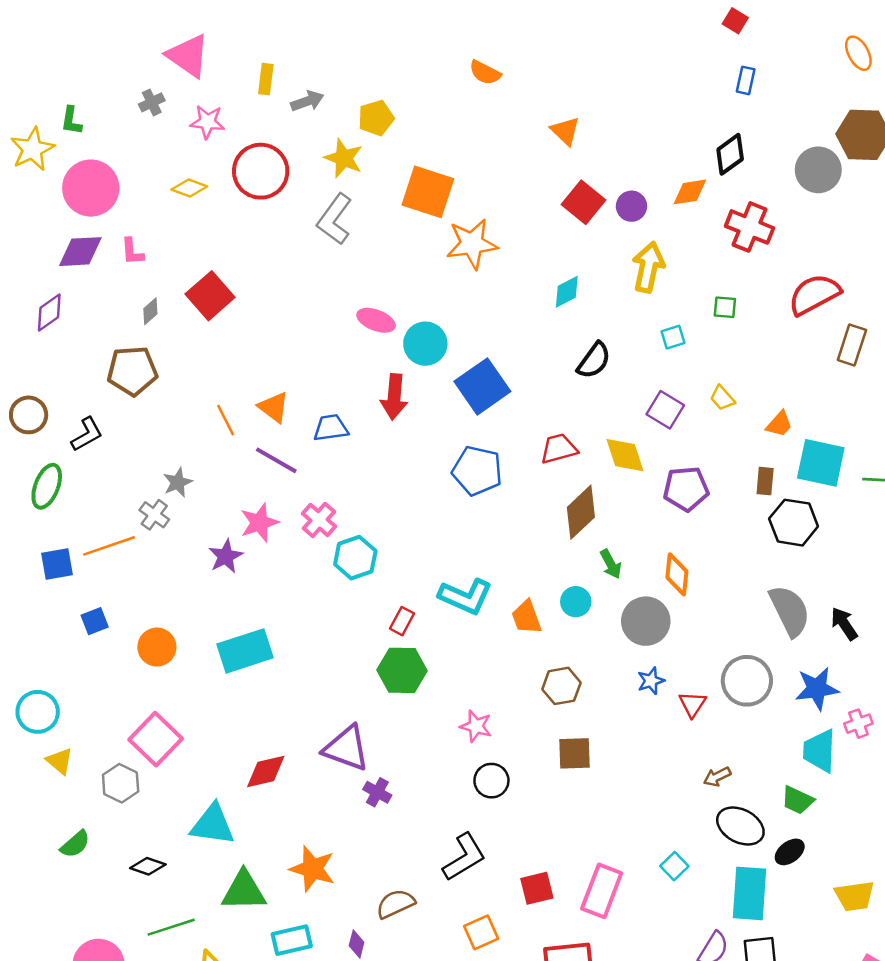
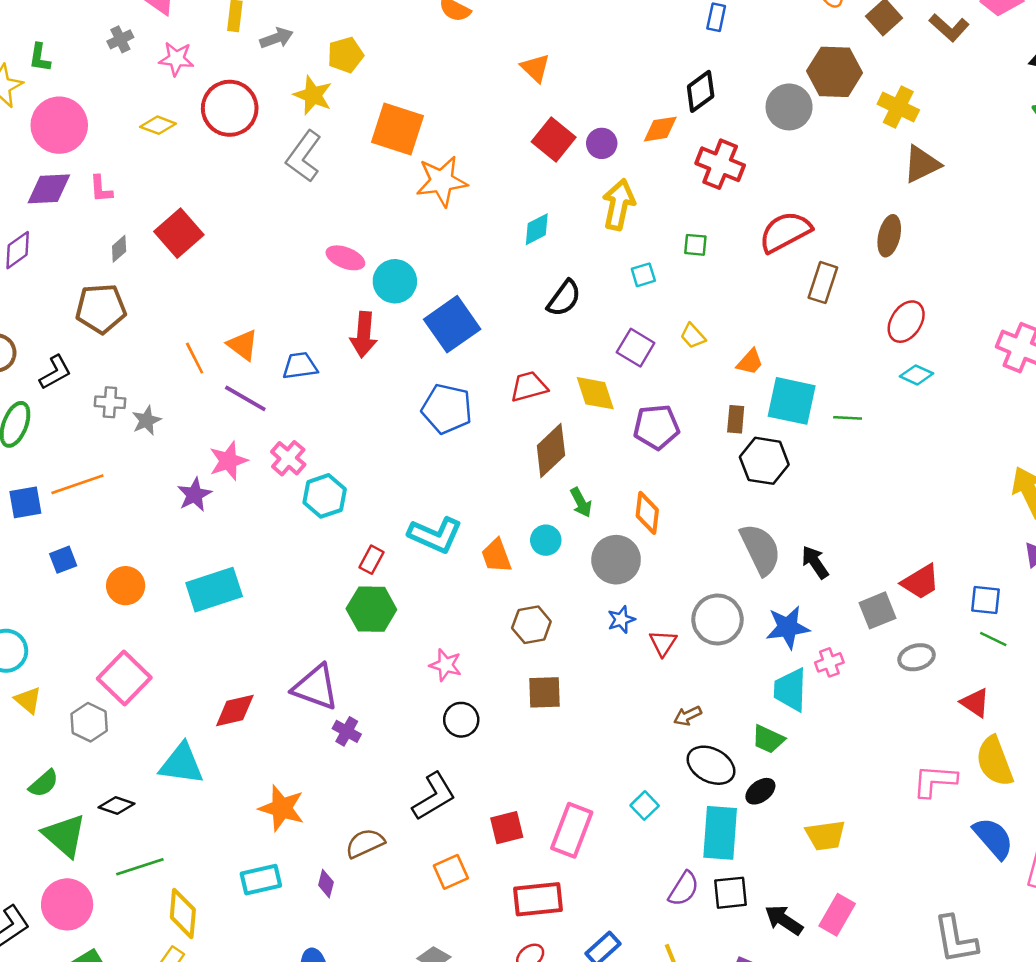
gray cross: (154, 515) -> (110, 402), moved, turned -32
green triangle: (244, 891) -> (64, 835), moved, turned 42

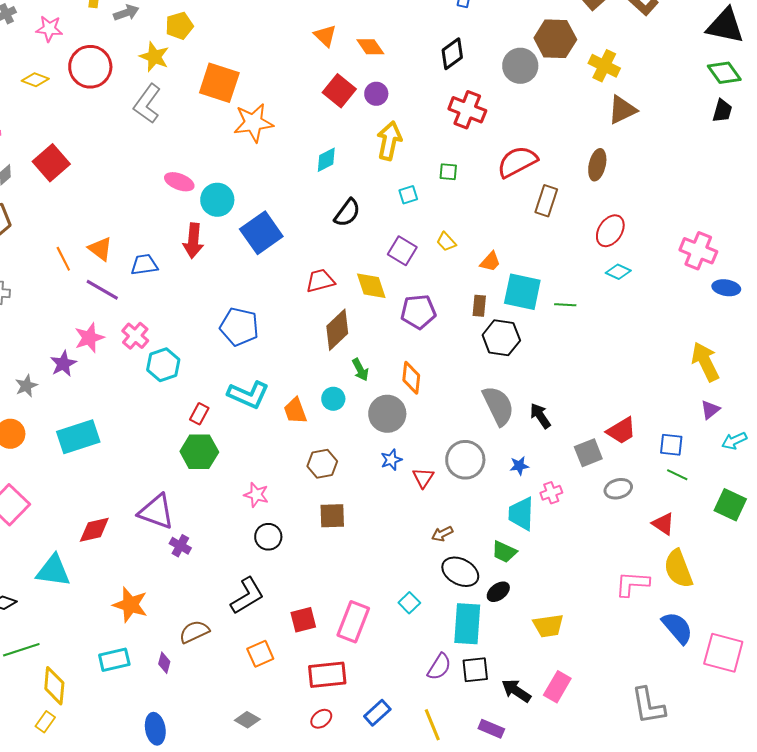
orange diamond: (660, 129) -> (370, 47), moved, turned 64
blue pentagon: (447, 409) -> (239, 327), moved
gray star: (146, 420) -> (26, 386), moved
blue star: (788, 627) -> (519, 466), size x0.6

